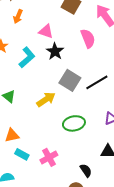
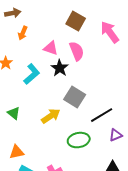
pink semicircle: (88, 38) -> (77, 51), moved
black line: (97, 82) -> (102, 115), moved

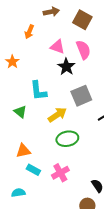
brown arrow: (13, 13) -> (51, 12), moved
cyan L-shape: (32, 74) -> (38, 91), moved, turned 125
gray square: (75, 97) -> (81, 96), turned 35
green ellipse: (79, 140) -> (67, 139), moved

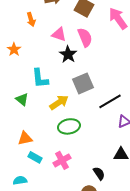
orange arrow: (29, 32) -> (31, 19), turned -40

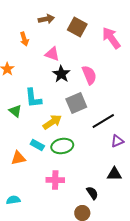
pink semicircle: (85, 37) -> (89, 75), moved
green triangle: (22, 99) -> (15, 111), moved
cyan rectangle: (35, 157) -> (37, 145), moved
pink cross: (62, 160) -> (55, 180), turned 30

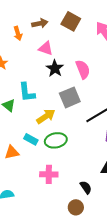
brown arrow: (46, 19) -> (40, 23), moved

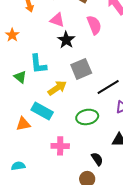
pink semicircle: (83, 69) -> (94, 25), moved
cyan rectangle: (31, 139) -> (42, 111), size x1.5
green ellipse: (56, 140) -> (87, 117), moved

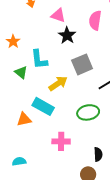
pink semicircle: (94, 25) -> (95, 20), turned -150
orange star: (12, 35) -> (13, 41), moved
black semicircle: (97, 159) -> (98, 154), turned 32

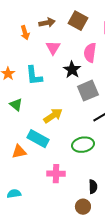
pink triangle: (58, 15) -> (53, 48), turned 42
black star: (67, 35) -> (72, 70), moved
cyan L-shape: (39, 59) -> (34, 76), moved
gray square: (82, 64) -> (88, 91), moved

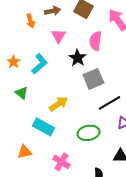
cyan L-shape: (34, 76) -> (39, 64), turned -125
orange triangle: (19, 152) -> (24, 152), moved
pink cross: (56, 174) -> (61, 162), turned 30

